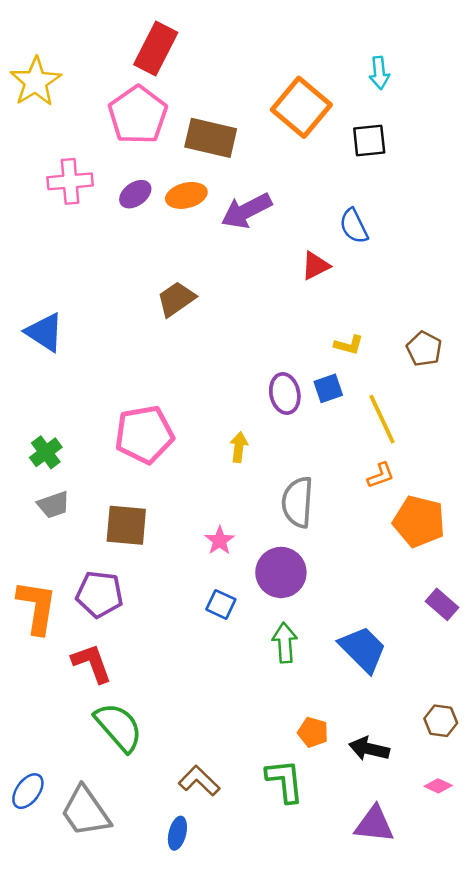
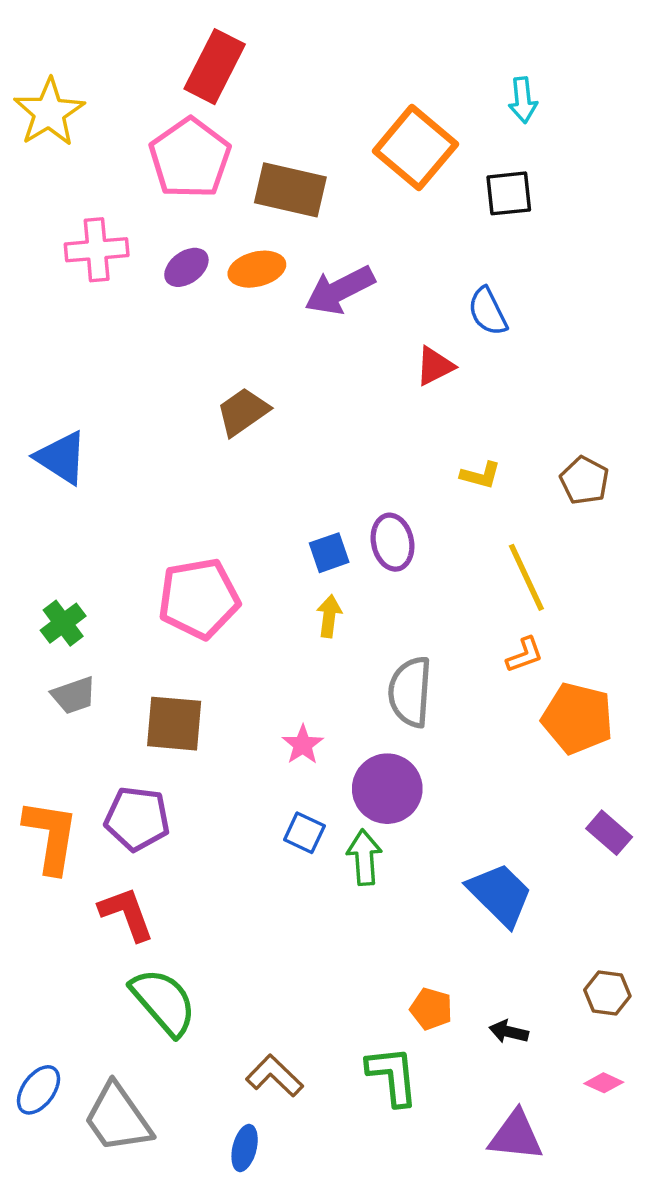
blue square: (328, 388) -> (329, 553), moved
green arrow: (285, 643) -> (364, 857), moved
black arrow: (369, 749) -> (509, 1032), size x0.7

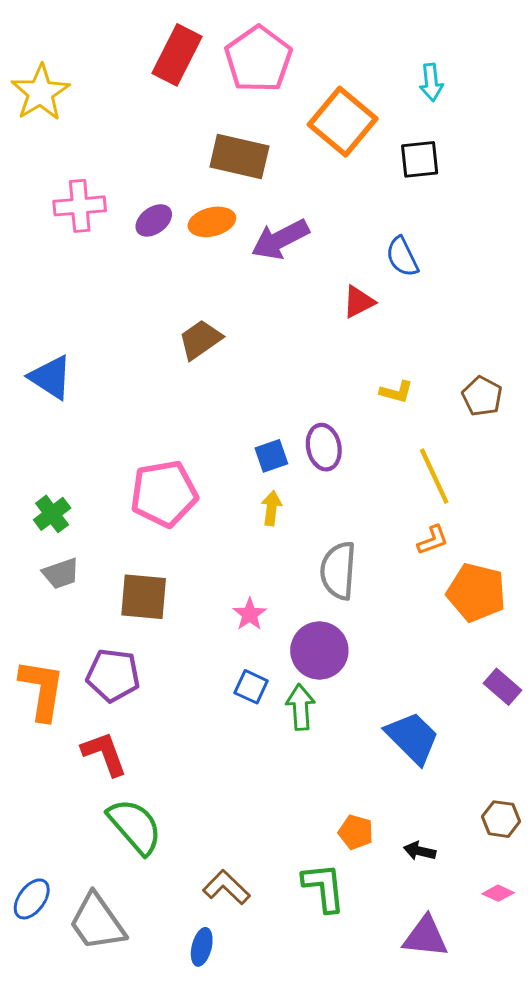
pink pentagon: (190, 158) -> (258, 59), moved

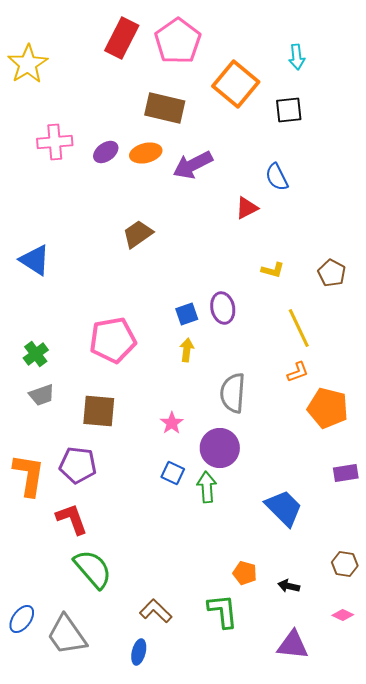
purple rectangle: (502, 687) -> (346, 473), turned -50

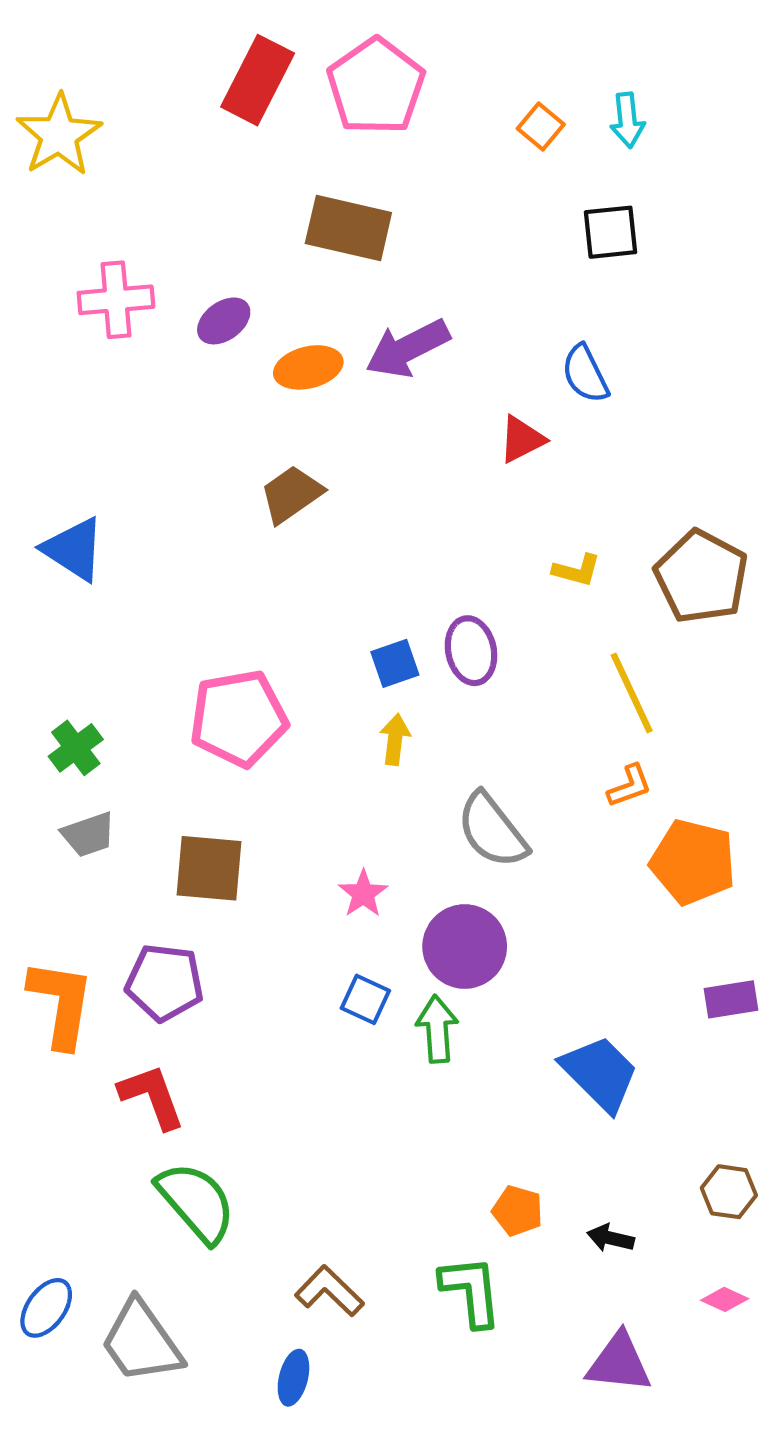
orange square: (236, 84) -> (541, 127), moved, size x0.5
orange ellipse: (146, 153) -> (308, 367), moved
brown pentagon: (332, 273) -> (701, 577), size x1.6
gray semicircle: (233, 393) -> (492, 830), turned -42

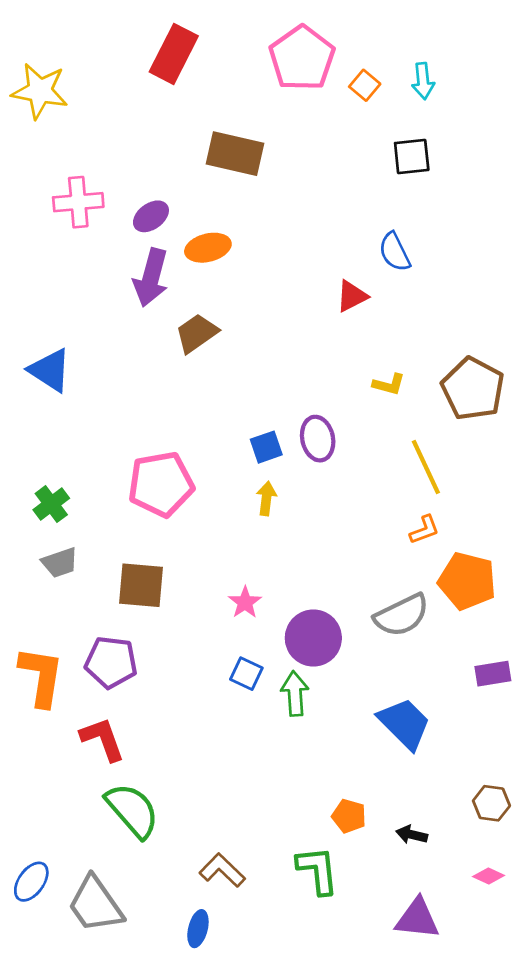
pink pentagon: (376, 86) -> (302, 58), moved
yellow star: (59, 135) -> (40, 91), turned -30
purple arrow: (408, 348) -> (151, 278), moved, turned -48
gray semicircle: (492, 830) -> (402, 615), moved, turned -78

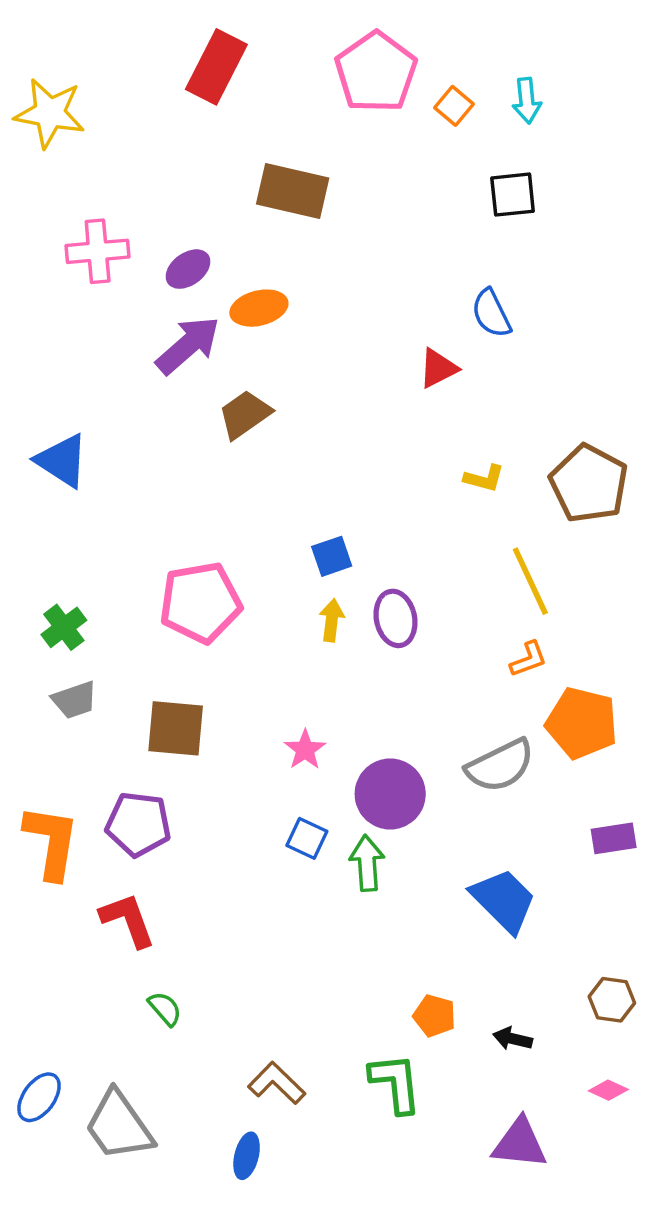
purple arrow: (151, 278) -> (188, 345), turned -146
purple ellipse: (318, 439) -> (395, 618), moved
green semicircle: (132, 810) -> (165, 1009), size x0.5

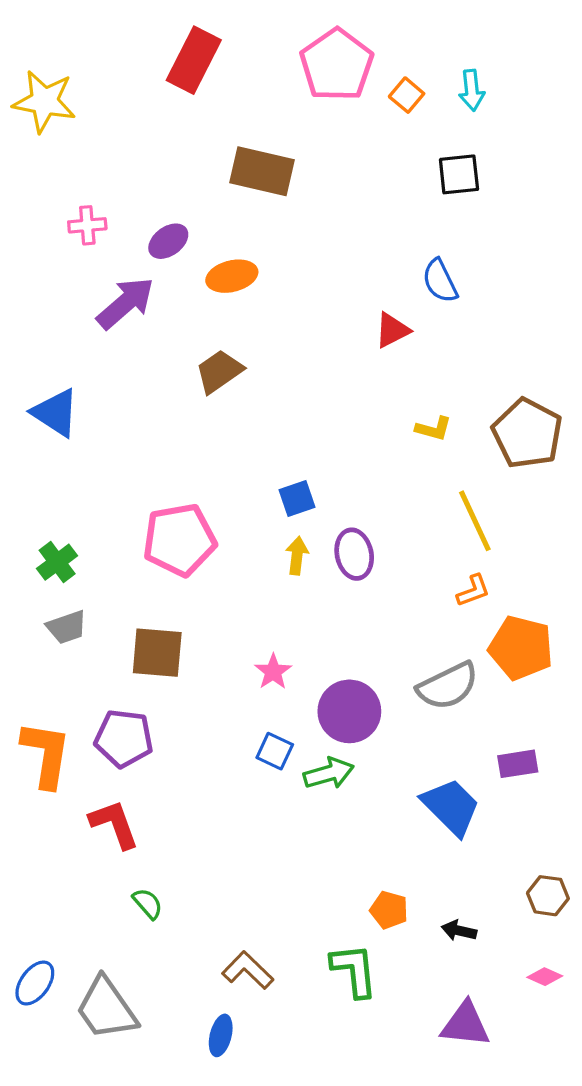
pink cross: (98, 251) -> (87, 225), size x0.7
purple arrow: (188, 345) -> (125, 303), moved
purple rectangle: (614, 838) -> (518, 764), moved
green arrow: (367, 863) -> (329, 773), turned 78

